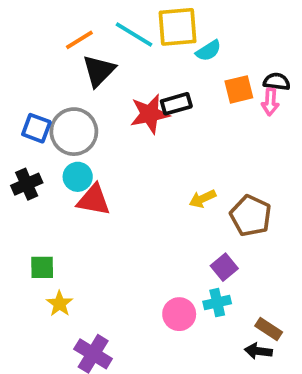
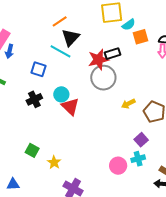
cyan line: (134, 35) -> (60, 51), moved
orange square: (239, 89) -> (141, 37), moved
gray circle: (74, 132) -> (103, 78), moved
red triangle: (94, 200) -> (70, 106), turned 36
green square: (42, 267) -> (32, 150), moved, turned 32

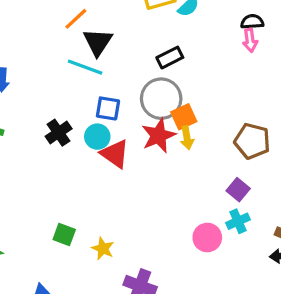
orange square: (141, 37) -> (184, 117), moved
red star: (98, 60) -> (158, 136), moved
blue square: (38, 69) -> (108, 108), moved
black cross: (34, 99) -> (59, 133), moved
yellow arrow: (128, 104) -> (187, 138), moved, turned -64

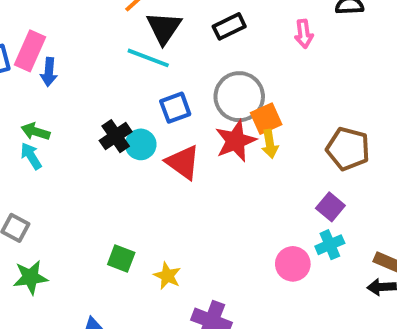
pink arrow: (250, 40) -> (304, 34), moved
black rectangle: (170, 58) -> (229, 26), moved
blue square: (108, 108) -> (175, 108), turned -30
cyan circle: (97, 137) -> (141, 144), moved

